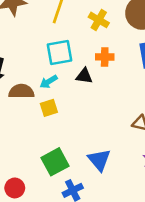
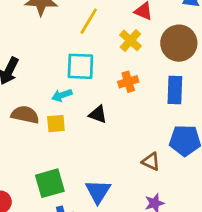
orange cross: (105, 57) -> (128, 82), turned -30
black triangle: (84, 76) -> (98, 114), moved
brown semicircle: (21, 91) -> (25, 115), moved

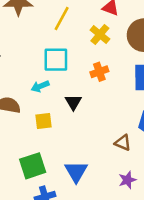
black triangle: (98, 114) -> (73, 102), turned 42
yellow square: (56, 124) -> (44, 121), moved

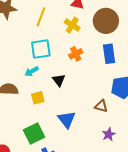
blue triangle: (76, 172) -> (67, 119), moved

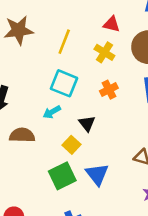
cyan square: (41, 49) -> (64, 83), turned 30
yellow square: (38, 98) -> (71, 145), moved, turned -32
green square: (34, 133) -> (62, 176), moved

